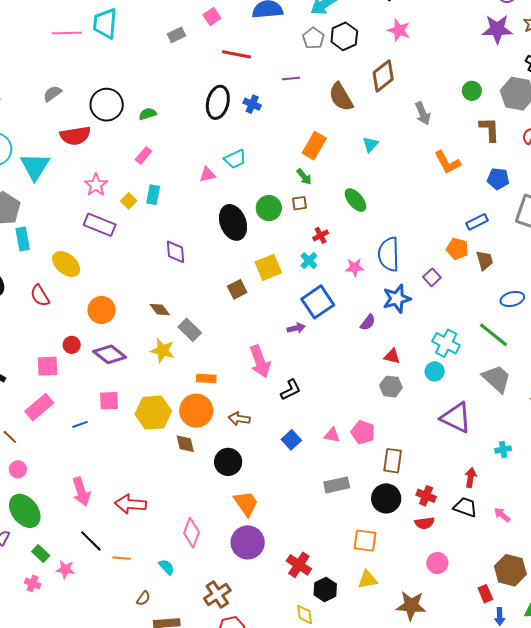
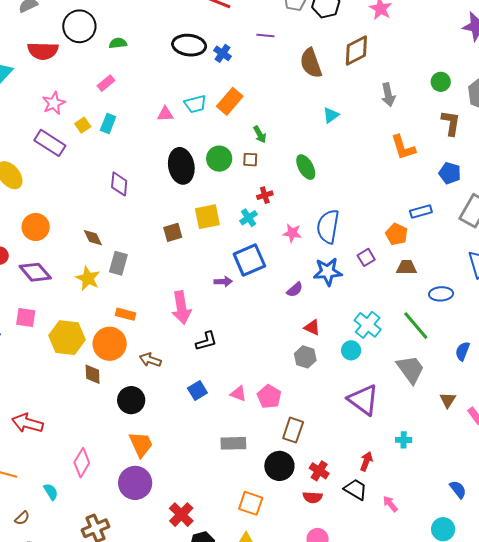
black ellipse: (218, 102) -> (189, 45), turned 72
orange rectangle: (314, 146) -> (230, 101), moved
brown trapezoid: (485, 260) -> (406, 267), moved, turned -85
gray rectangle: (190, 330) -> (118, 263), turned 50

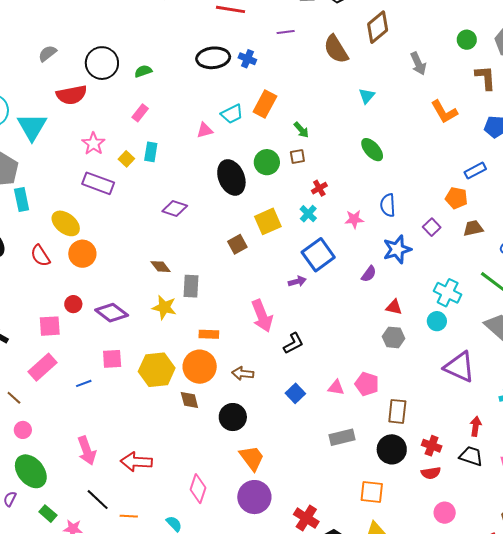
green ellipse: (306, 167) -> (372, 150), moved
purple diamond: (119, 184) -> (175, 208), turned -65
orange circle: (36, 227) -> (82, 254), moved
blue semicircle: (328, 227) -> (388, 205), size x0.7

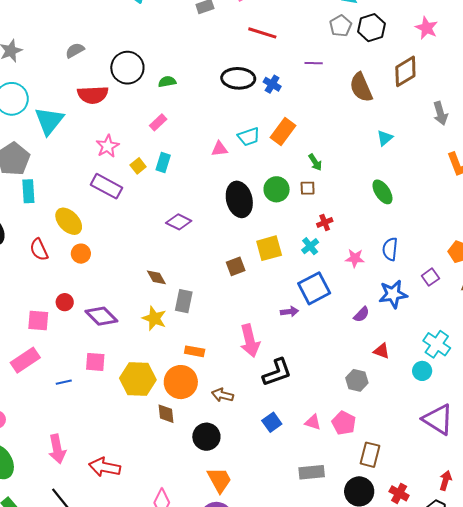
orange circle: (82, 254) -> (81, 254), size x0.7
gray hexagon: (393, 337) -> (357, 380), moved
black L-shape: (293, 343) -> (277, 372), size x1.4

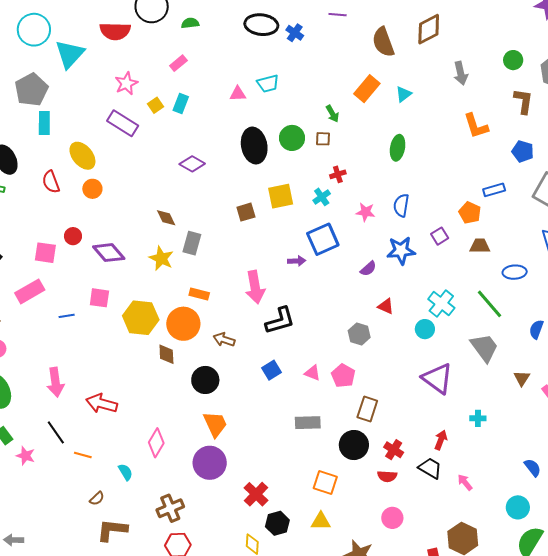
orange rectangle: (283, 131) -> (367, 89), moved
green ellipse: (382, 192) -> (398, 148), turned 40

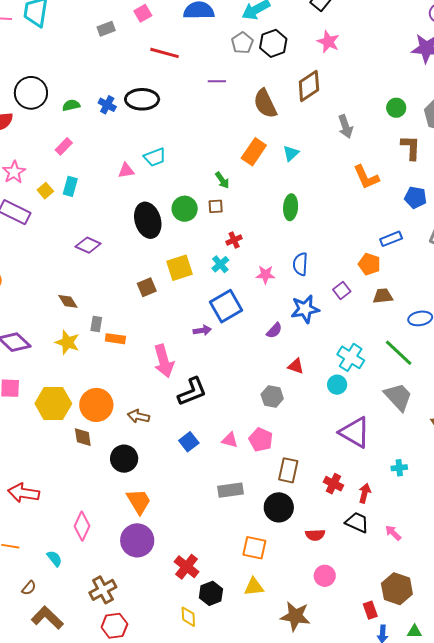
blue cross: (295, 33) -> (107, 105), moved
gray rectangle: (192, 243) -> (96, 324), size x0.7
orange rectangle: (199, 294) -> (115, 339), moved
red cross: (394, 450) -> (333, 484), moved
brown L-shape: (112, 530) -> (47, 618), turned 44

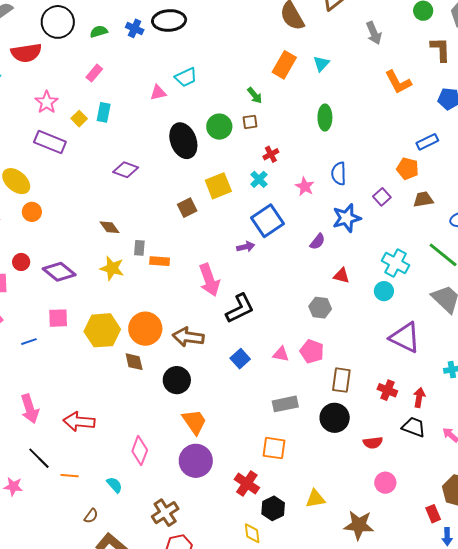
pink star: (266, 275) -> (305, 186), turned 30
brown arrow: (138, 416) -> (188, 337), size x1.4
orange square: (254, 548) -> (274, 448), moved

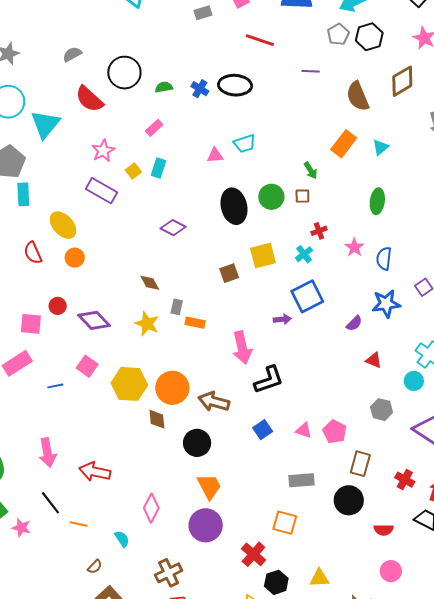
red semicircle: (26, 53) -> (89, 99), turned 44
pink star: (305, 186) -> (354, 247), moved
gray hexagon: (320, 308) -> (382, 410), moved
pink square: (58, 318) -> (87, 366), turned 30

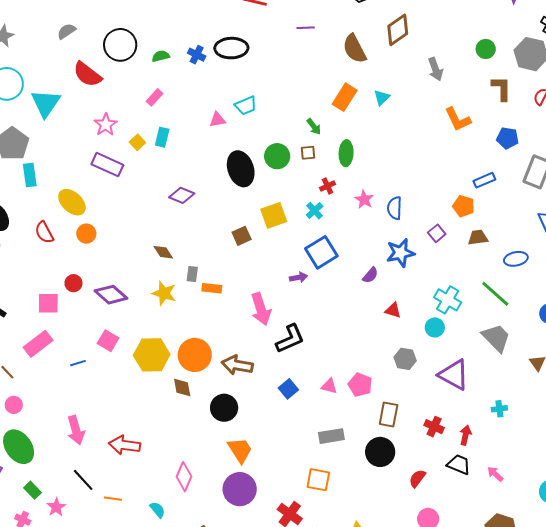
green ellipse: (377, 201) -> (346, 153), moved
pink star: (21, 528) -> (56, 507), turned 30
red semicircle: (384, 530) -> (417, 478), turned 132

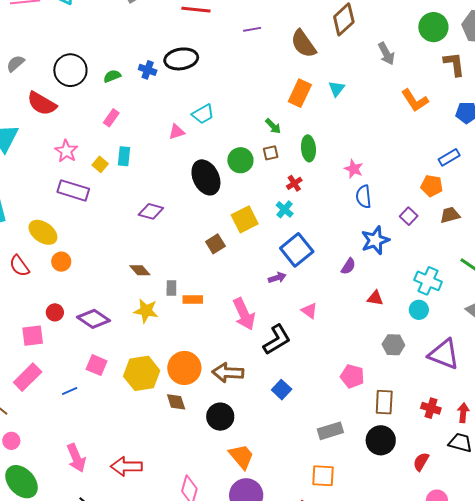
green circle: (486, 49) -> (433, 27), size x1.5
pink star: (364, 199) -> (354, 169), moved
pink triangle: (329, 386) -> (309, 311), moved, turned 30

